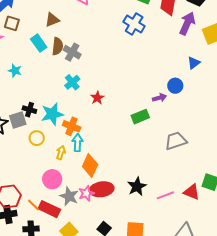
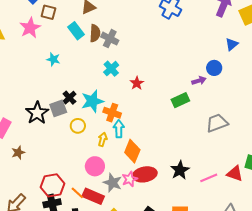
black cross: (29, 110) -> (69, 98), turned 32

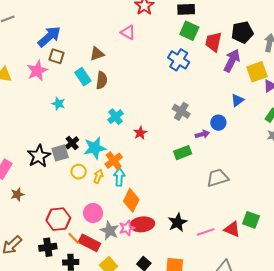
gray cross: (110, 39) -> (181, 111), moved
orange cross: (112, 113) -> (114, 161), turned 30
yellow arrow: (103, 139) -> (98, 176), moved
red hexagon: (52, 185) -> (58, 219), moved

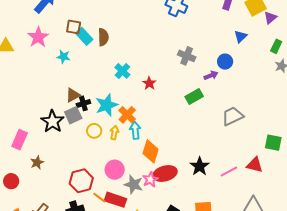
brown triangle: (97, 54) -> (73, 95), moved
brown square: (57, 56) -> (74, 27), moved
cyan star: (58, 104) -> (63, 57), moved
black cross: (72, 143) -> (83, 103), turned 32
green square: (251, 220) -> (273, 143), moved

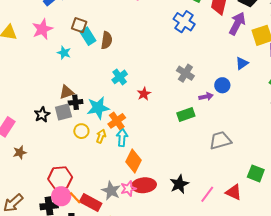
black star: (52, 121) -> (42, 115), size x0.7
pink circle: (115, 170) -> (61, 196), moved
pink line: (229, 171) -> (207, 194), turned -36

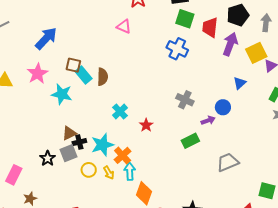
cyan star: (64, 53) -> (62, 94), size x1.5
yellow arrow: (101, 136) -> (109, 173), turned 136

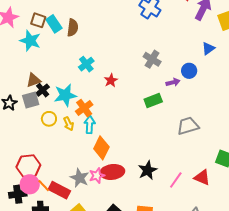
brown square: (73, 65) -> (38, 20), moved
black cross: (79, 142) -> (43, 90), turned -32

